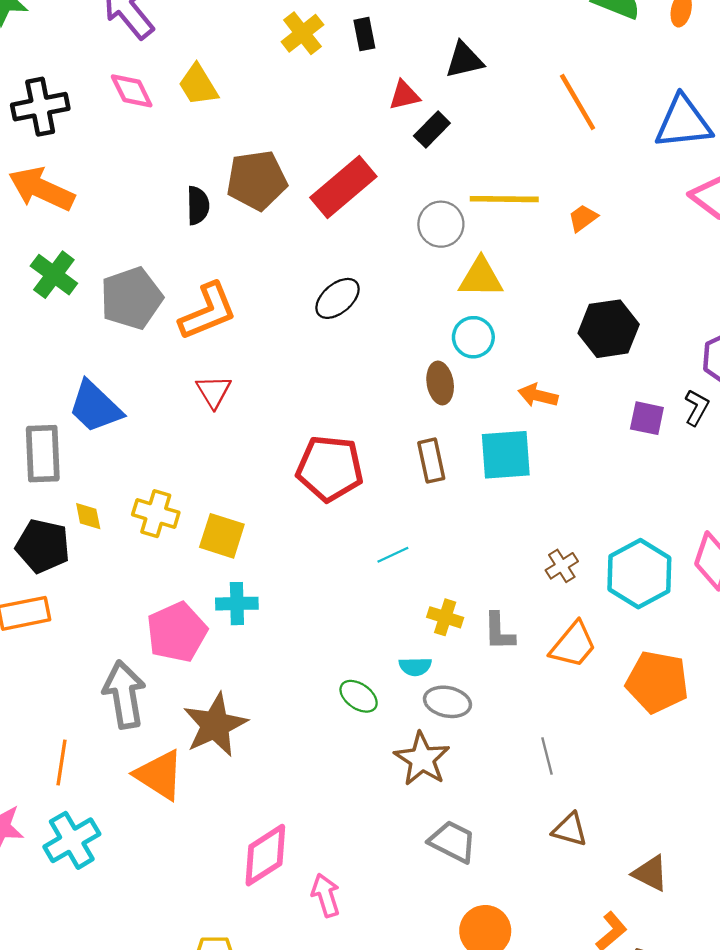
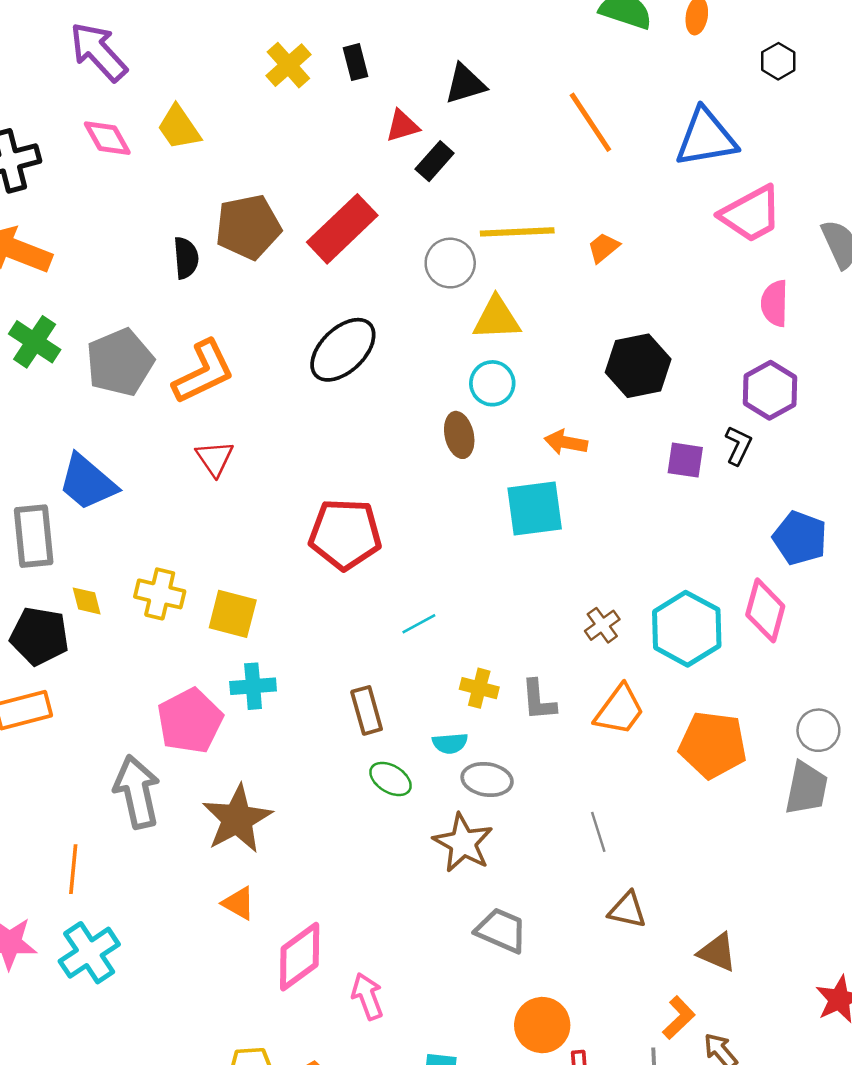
black ellipse: (338, 298) -> (343, 350), size x1.4
brown rectangle: (431, 461) -> (367, 710), moved
orange triangle: (159, 775) -> (239, 903), moved, size x0.6

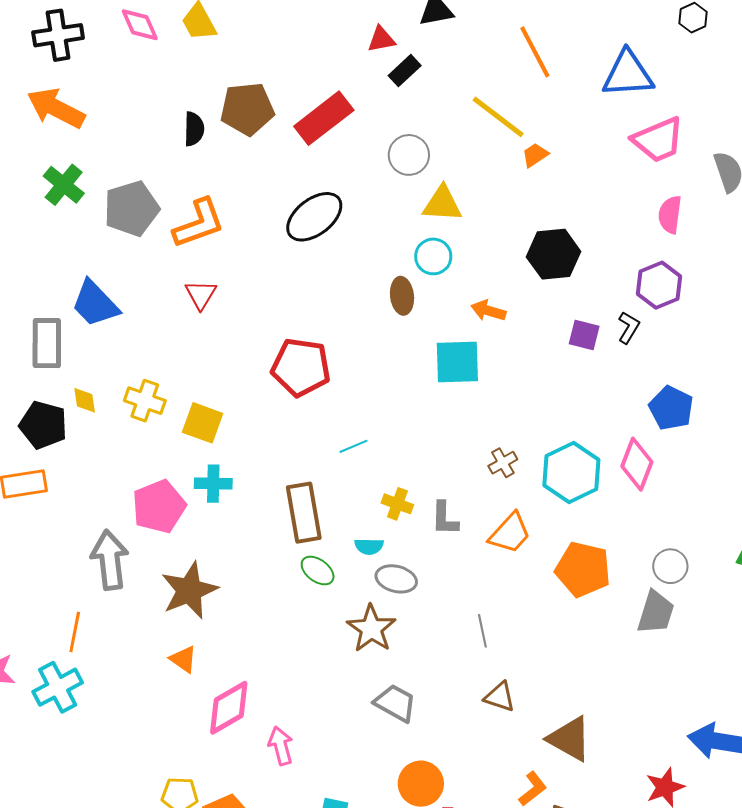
yellow line: (517, 232) -> (498, 117), moved, turned 34
brown rectangle: (367, 710) -> (304, 513), size x1.5
orange line: (73, 869) -> (75, 632), moved
brown triangle: (717, 952) -> (570, 739), size x1.4

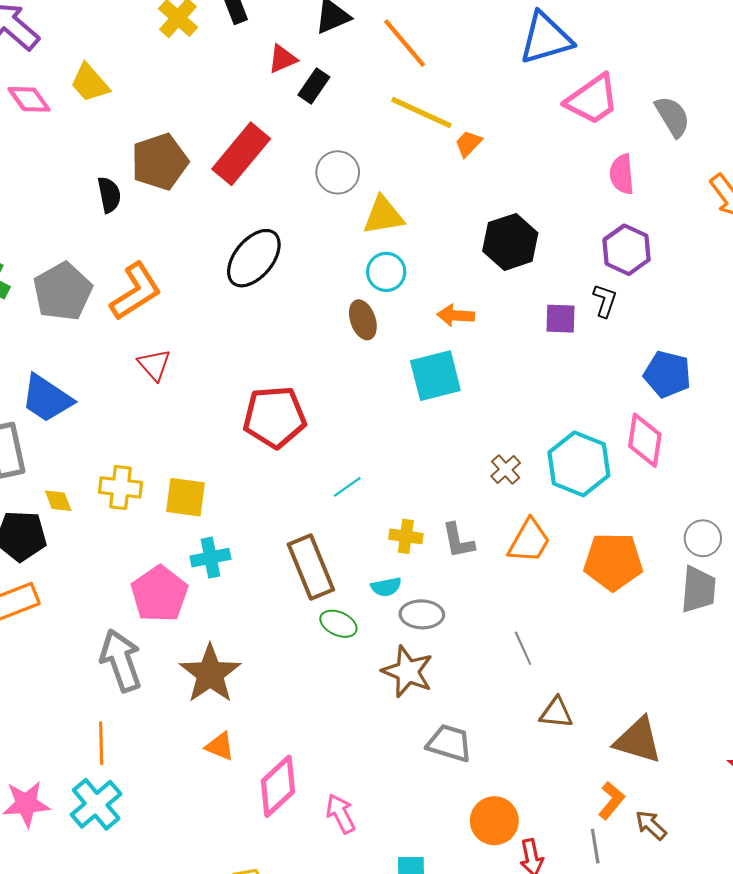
orange line: (535, 52) -> (405, 43), moved

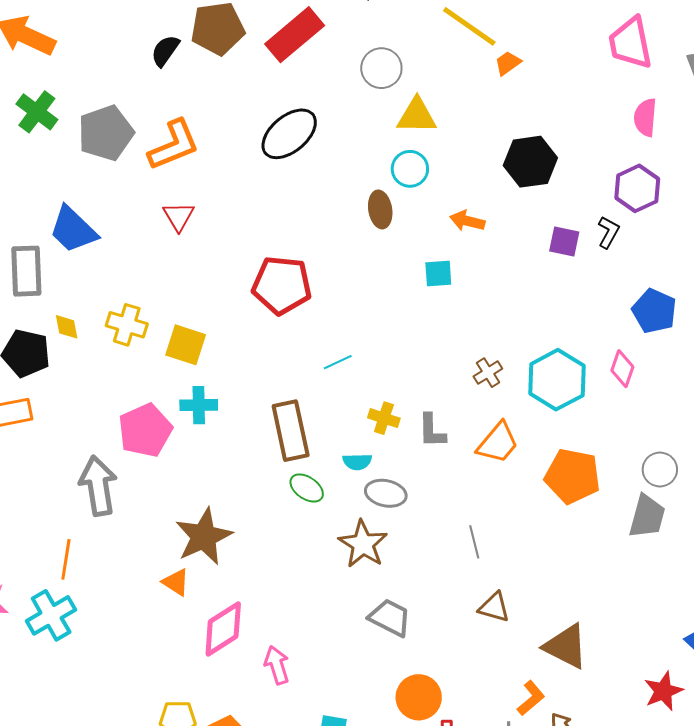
pink trapezoid: (592, 100) -> (630, 43), turned 104
black semicircle: (109, 195) -> (165, 51), turned -144
cyan square: (435, 376) -> (438, 274), size x0.6
pink diamond: (645, 440) -> (622, 369), size x0.7
brown star: (210, 674) -> (204, 537), moved

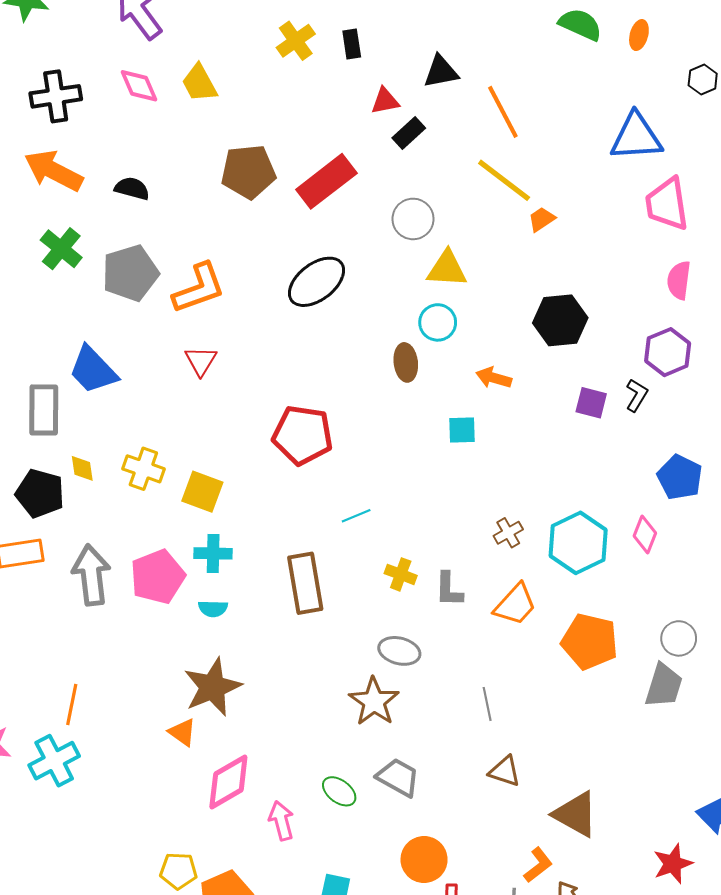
black semicircle: (165, 51) -> (132, 188), moved, turned 68
cyan semicircle: (357, 462) -> (213, 609), moved
gray arrow: (98, 486) -> (91, 575), moved
green ellipse: (307, 488) -> (339, 791), moved

